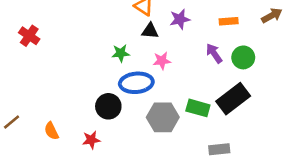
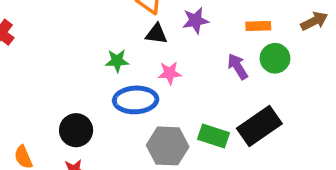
green circle: (243, 57) -> (275, 58), moved
black circle: (108, 106) -> (76, 130), moved

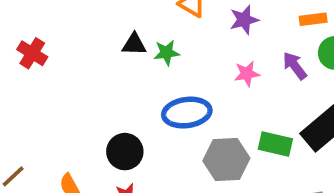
black triangle: (156, 34) -> (134, 44), moved
green star: (117, 61) -> (167, 53), moved
pink star: (170, 73) -> (247, 74), moved

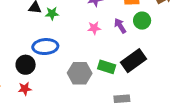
blue ellipse: (187, 113) -> (45, 47), moved

